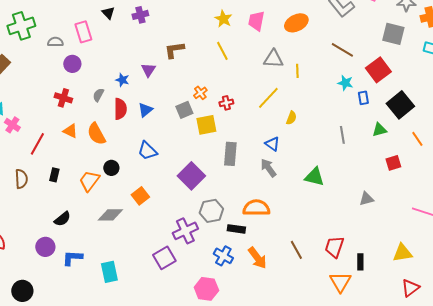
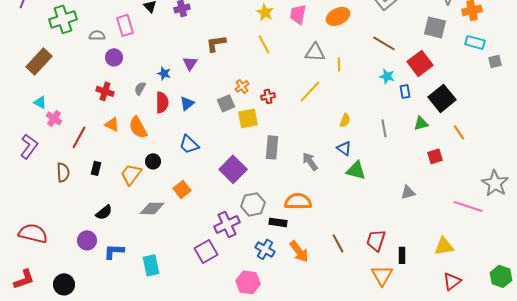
yellow semicircle: (291, 118) -> (345, 120), moved
blue triangle: (272, 144) -> (344, 148), moved

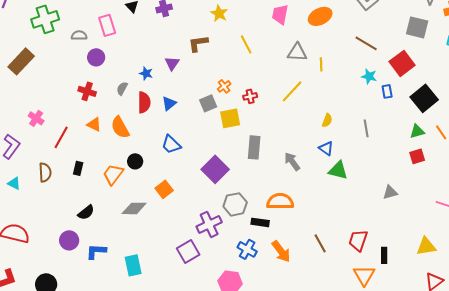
yellow star: (265, 12) -> (219, 13), moved
cyan triangle: (40, 102) -> (14, 183), moved
green triangle: (421, 123) -> (417, 131), moved

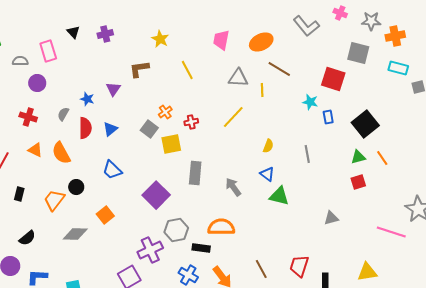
brown line: (366, 43) -> (279, 69), moved
red square: (402, 63) -> (333, 79), moved, turned -35
gray square: (208, 103) -> (149, 129), turned -30

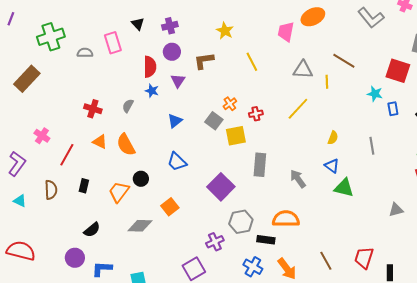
orange ellipse: (261, 42) -> (313, 17), moved
purple circle: (37, 83) -> (172, 52), moved
red semicircle: (85, 128) -> (150, 67), moved
purple cross: (150, 250) -> (215, 242), size x0.7

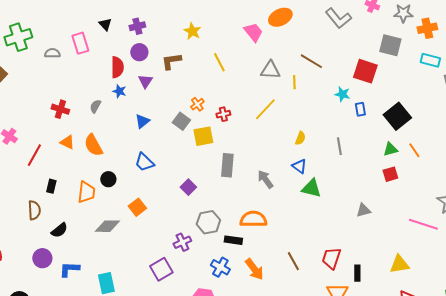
pink trapezoid: (286, 32) -> (253, 32), turned 130
purple square: (221, 187) -> (188, 187), size x0.6
brown semicircle: (51, 190) -> (34, 210), moved
orange trapezoid: (119, 192) -> (86, 192), turned 150

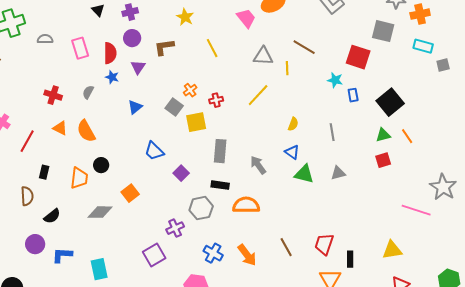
pink rectangle: (80, 43) -> (80, 48), moved
blue trapezoid: (144, 162) -> (154, 151), moved
gray triangle: (363, 210) -> (338, 173), moved
black rectangle: (233, 240) -> (220, 185), moved

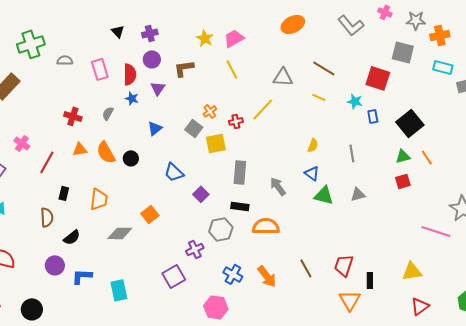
pink trapezoid: (246, 18) -> (234, 38), moved, turned -80
yellow line: (287, 68) -> (319, 97), moved, turned -64
yellow line: (258, 95) -> (263, 109), moved
orange triangle: (60, 128) -> (80, 149), turned -35
black circle: (101, 165) -> (131, 158), moved

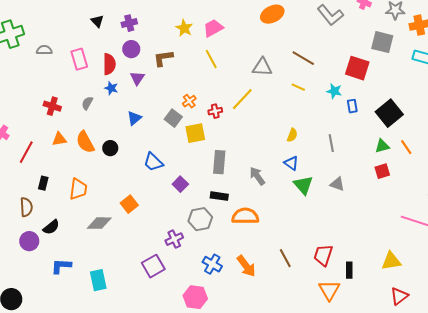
gray triangle: (358, 194) -> (337, 184), turned 35
green triangle: (324, 195) -> (303, 185), turned 35
purple circle: (55, 265) -> (29, 241), moved

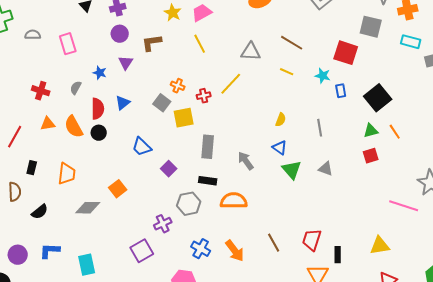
red semicircle: (109, 64) -> (98, 109), moved
orange cross: (189, 101) -> (178, 86), turned -32
purple circle: (29, 241) -> (18, 255), moved

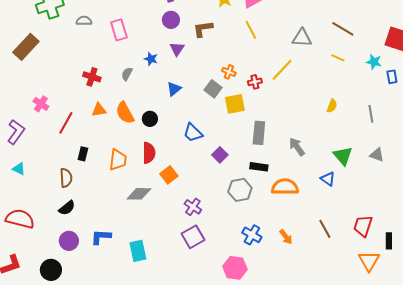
red semicircle: (98, 109) -> (149, 153), moved
blue triangle: (280, 148) -> (328, 179), moved
black semicircle: (40, 212) -> (67, 208), moved
purple cross: (163, 224) -> (193, 207), moved, turned -30
orange arrow: (235, 251) -> (286, 237), size x0.7

